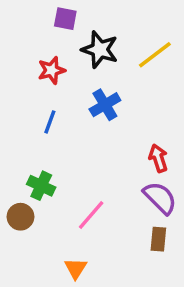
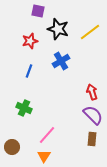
pink line: (91, 215) -> (47, 135), moved
brown circle: (20, 217) -> (12, 147), moved

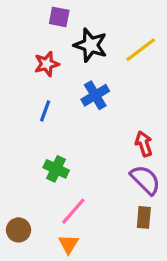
green cross: (24, 108) -> (56, 169), moved

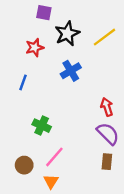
black star: (91, 45) -> (67, 34), turned 30
blue line: (45, 111) -> (23, 82), moved
brown circle: (19, 230) -> (24, 165), moved

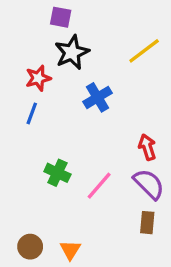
black star: (67, 34) -> (72, 52), moved
red star: (35, 48) -> (38, 78), moved
pink line: (54, 157) -> (99, 186), moved
brown circle: (24, 165) -> (30, 247), moved

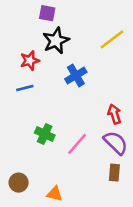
blue line: (32, 113) -> (25, 88), turned 56
brown circle: (30, 247) -> (19, 183), moved
orange triangle: (70, 250) -> (55, 194), turned -49

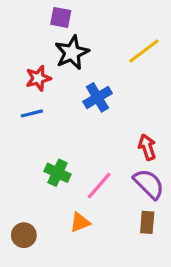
orange triangle: (55, 194) -> (80, 222), moved, turned -35

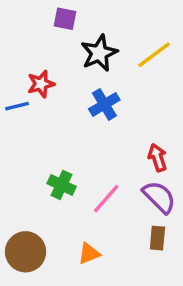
black star: (72, 53) -> (99, 53), moved
blue line: (32, 113) -> (17, 106), moved
orange triangle: (80, 222) -> (89, 254), moved
brown circle: (24, 235) -> (26, 252), size x1.5

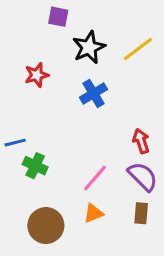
blue line: (17, 106) -> (15, 143), moved
green cross: (62, 185) -> (35, 166), moved
brown circle: (26, 252) -> (46, 226), moved
orange triangle: (89, 254) -> (94, 213), moved

